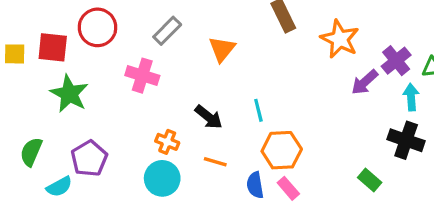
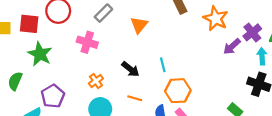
orange cross: (167, 142) -> (96, 81), moved, turned 32
green semicircle: (31, 152) -> (15, 81), moved

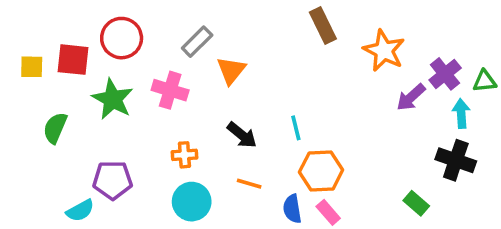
orange triangle: (139, 25) -> (231, 70), moved
green star: (40, 54) -> (113, 99), moved
green semicircle: (15, 81) -> (55, 128), moved
orange cross: (96, 81) -> (184, 155), turned 32
purple pentagon: (53, 96) -> (113, 180), turned 30

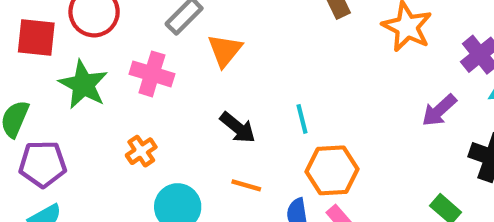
purple arrow: (411, 97) -> (439, 110), moved
orange cross: (184, 155) -> (141, 151), moved, turned -30
purple pentagon: (113, 180) -> (43, 164), moved

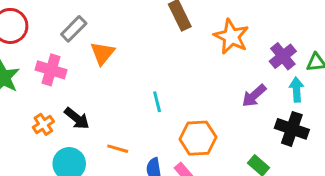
black arrow: (238, 128) -> (77, 118), moved
orange hexagon: (332, 170) -> (198, 138), moved

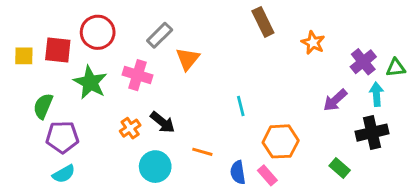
orange star: (231, 37) -> (313, 43), size x0.7
black cross: (292, 129) -> (372, 133), turned -32

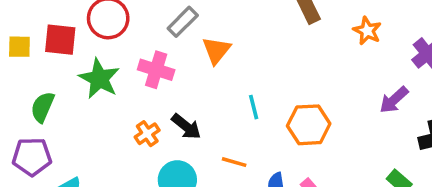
cyan line: (241, 106) -> (254, 107), moved
purple pentagon: (62, 137) -> (32, 157), moved
orange hexagon: (281, 141) -> (309, 125), moved

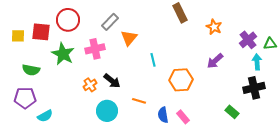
pink cross: (156, 70) -> (95, 49), turned -30
purple arrow: (394, 100) -> (215, 61), moved
green semicircle: (42, 107) -> (31, 70), turned -102
cyan line: (254, 107) -> (153, 60), moved

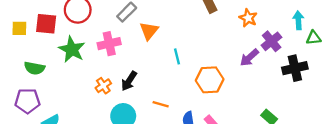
purple cross: (248, 40) -> (272, 41), moved
cyan arrow: (257, 62) -> (298, 20), moved
black arrow: (112, 81) -> (129, 81), turned 84
black cross: (254, 88) -> (295, 68), moved

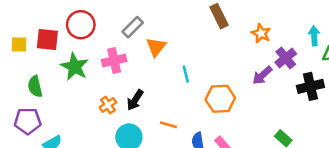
green semicircle: (34, 68) -> (35, 86), turned 66

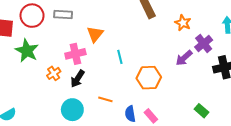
gray rectangle: (133, 27) -> (63, 15), moved, turned 48
pink cross: (114, 60) -> (75, 54), moved
orange cross: (108, 105) -> (54, 73), moved

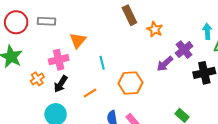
orange star: (183, 23) -> (155, 29), moved
orange line: (105, 99) -> (90, 93), moved, turned -48

